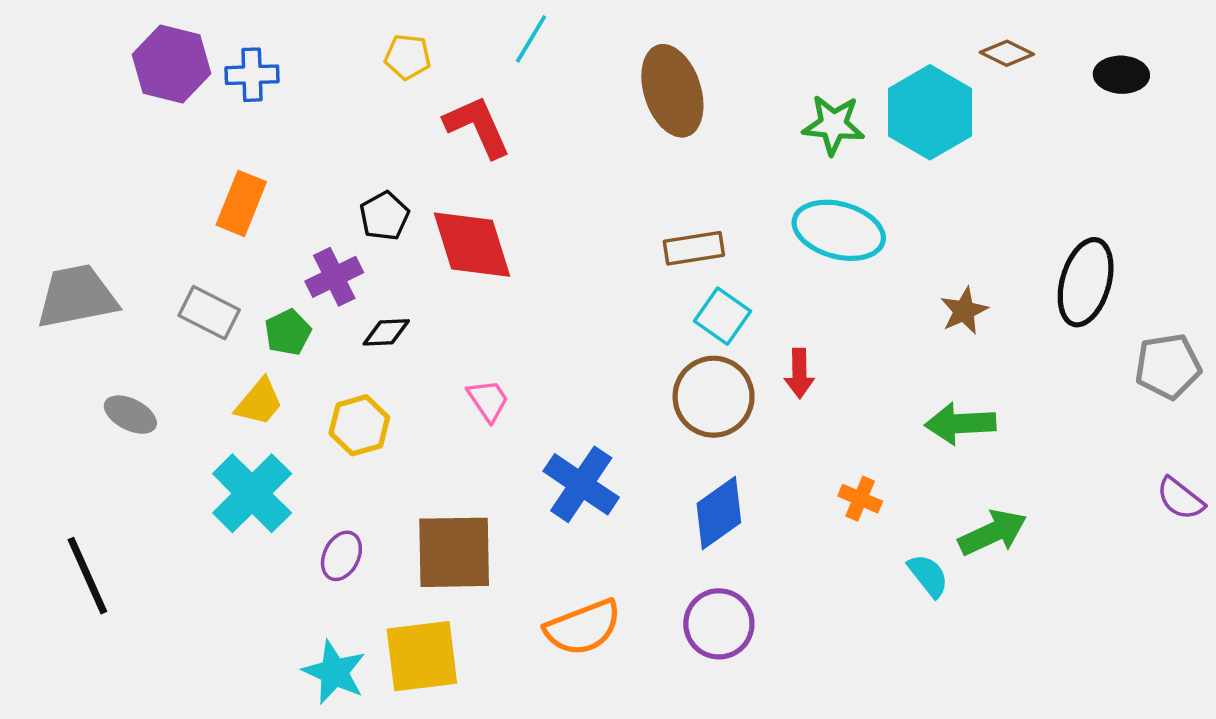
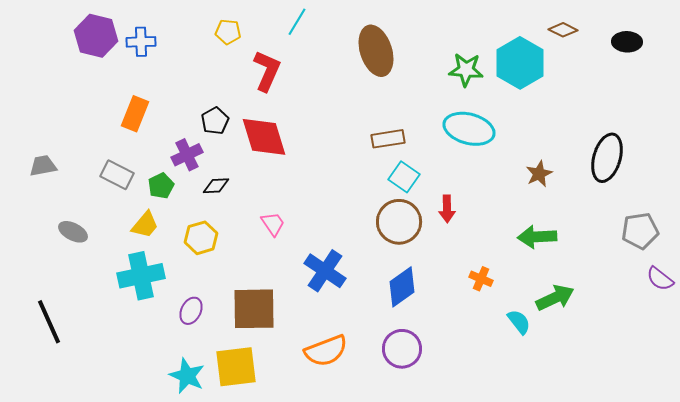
red L-shape: (477, 127) -> (267, 71), turned 48
gray trapezoid: (77, 296) -> (43, 166), size x0.6
gray pentagon: (1168, 366) -> (640, 231), moved
cyan cross: (252, 493) -> (141, 276), turned 33

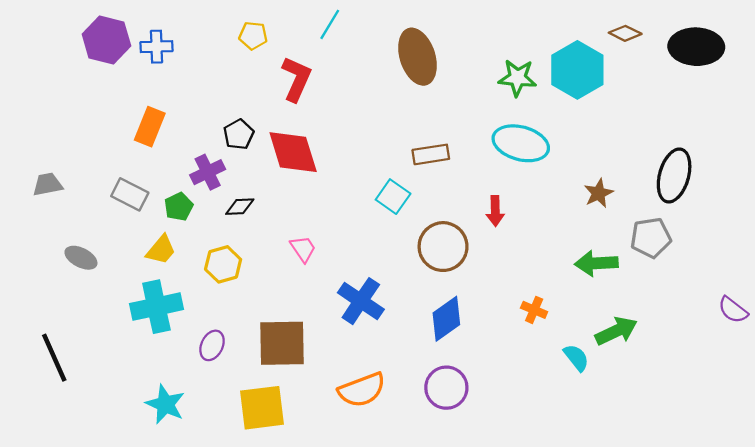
black ellipse: (627, 42) -> (696, 47), size x1.6
cyan square: (404, 177) -> (393, 197), moved
red arrow: (447, 209) -> (495, 211), moved
gray pentagon: (640, 231) -> (651, 238), moved
cyan star: (187, 376) -> (165, 404), moved

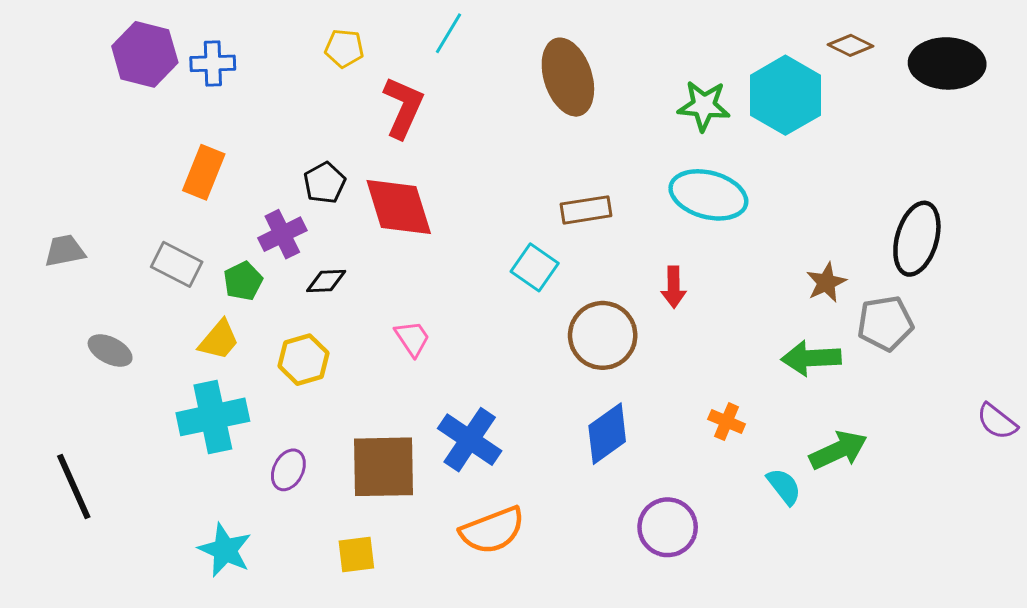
brown star: (599, 193) -> (826, 283), moved
blue cross: (361, 301) -> (470, 440), moved
purple circle: (446, 388) -> (668, 527), moved
yellow square: (262, 408) -> (356, 554), size x0.6

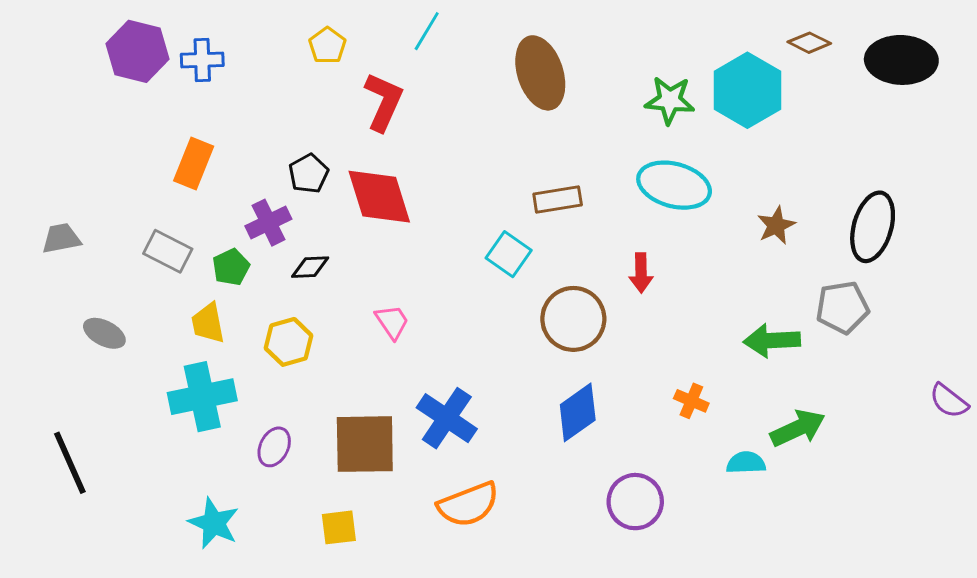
yellow pentagon: (344, 48) -> (327, 46), turned 30
brown star: (826, 283) -> (776, 225), moved
yellow trapezoid: (219, 340) -> (208, 323), turned 129
cyan semicircle: (784, 486) -> (746, 463), turned -54

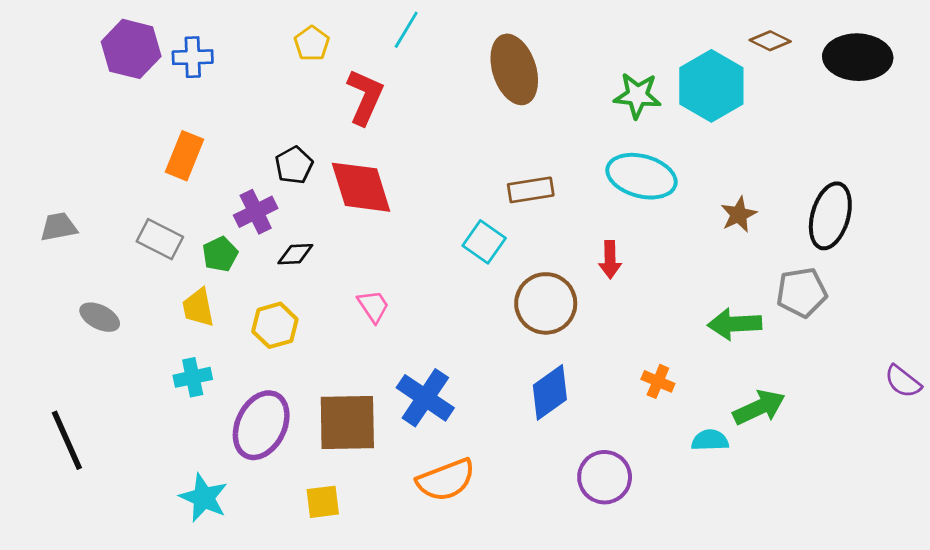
cyan cross: (202, 397) -> (193, 377), size x0.6
purple ellipse: (274, 447) -> (261, 425), size x1.8

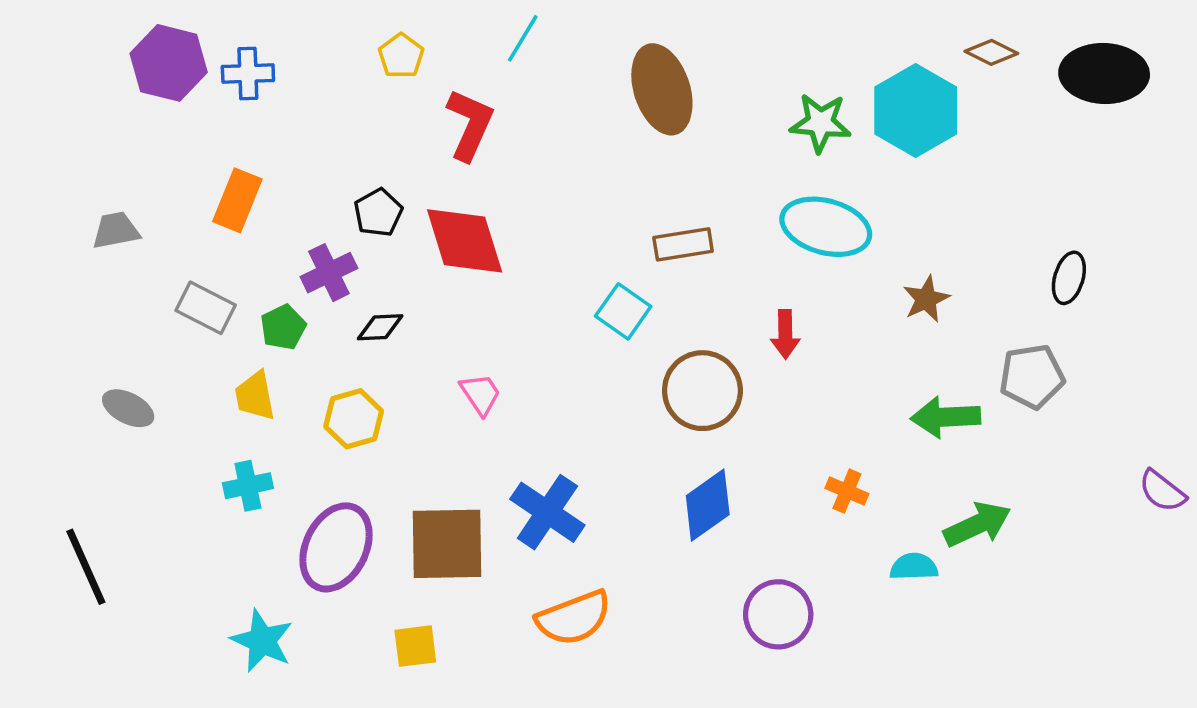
brown star: (739, 214) -> (926, 299), moved
black ellipse: (830, 216) -> (1069, 278), size x0.6
gray trapezoid: (59, 227) -> (116, 230), moved

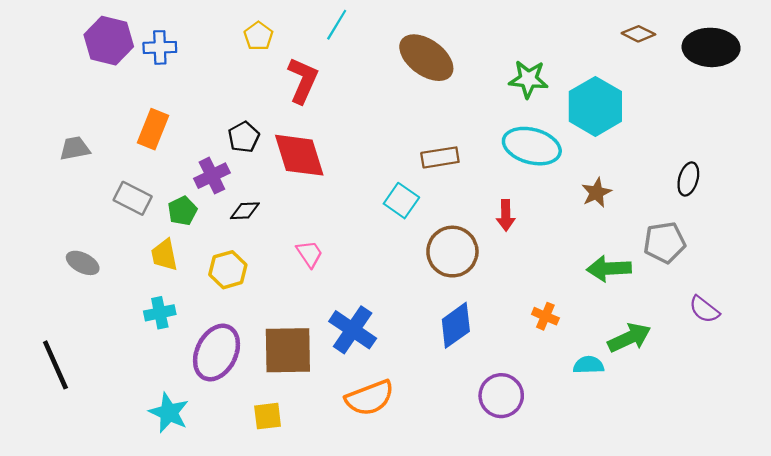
brown ellipse: (662, 89) -> (426, 58), turned -36
cyan hexagon: (916, 110) -> (595, 106), moved
purple semicircle: (1162, 491) -> (704, 309), moved

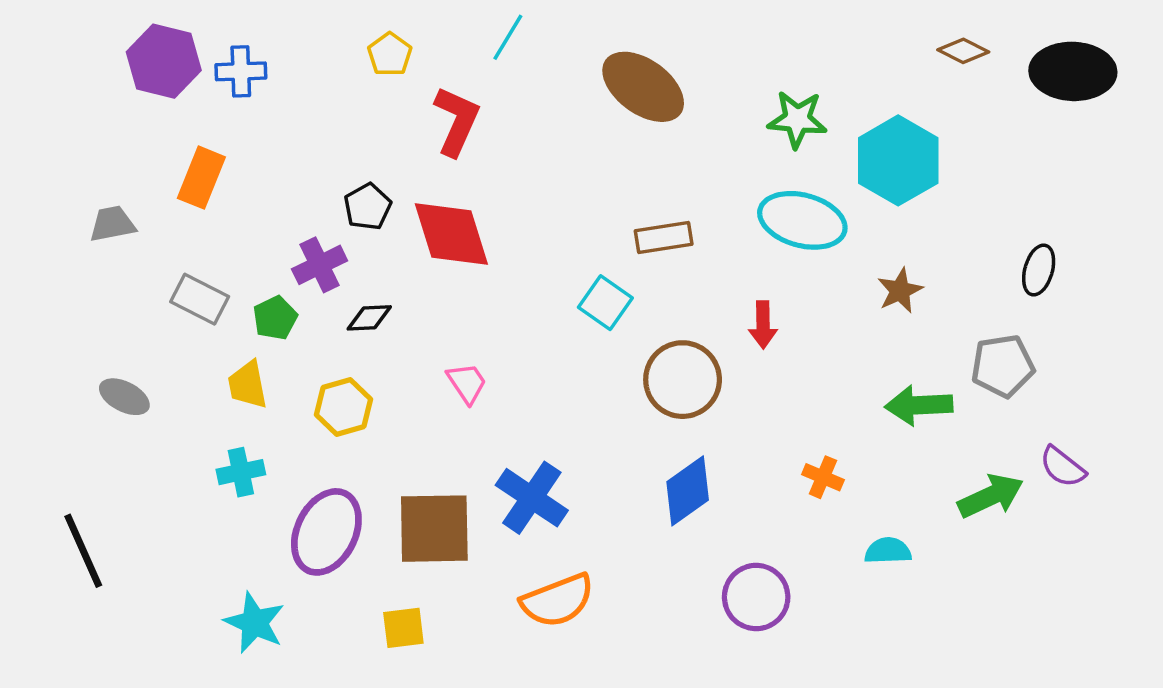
orange rectangle: (153, 129) -> (201, 178), moved
green arrow: (629, 338) -> (991, 496), moved

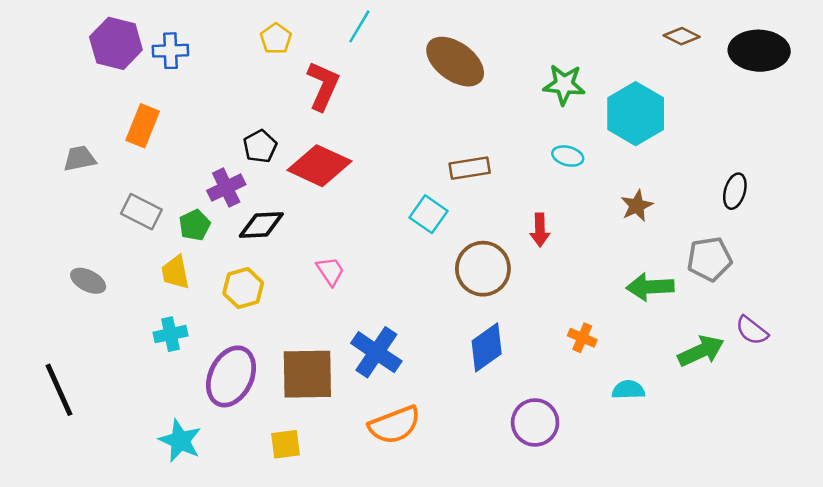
cyan ellipse: (802, 220) -> (568, 156), size x0.5
red diamond: (451, 234) -> (319, 166), turned -48
black diamond: (369, 318) -> (261, 225), size x1.4

